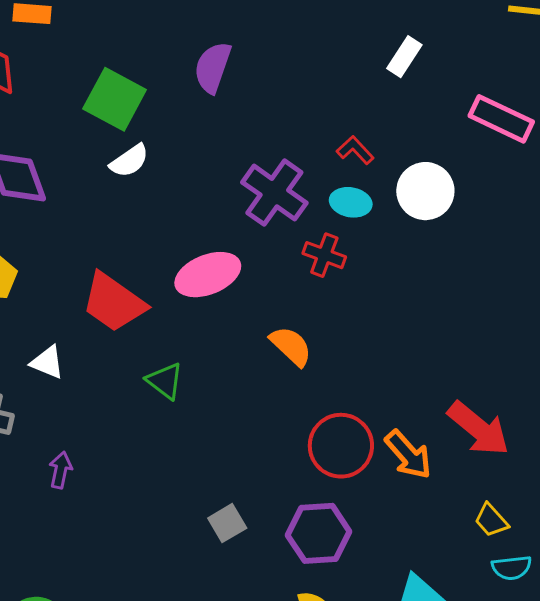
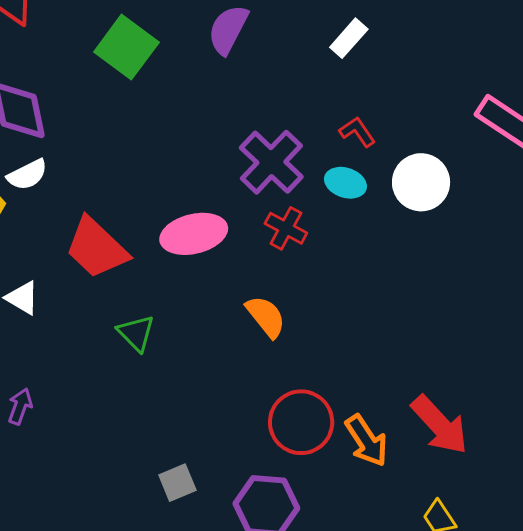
white rectangle: (404, 57) -> (349, 38), moved
white semicircle: (129, 161) -> (27, 175), moved
red cross: (324, 255) -> (286, 228), moved

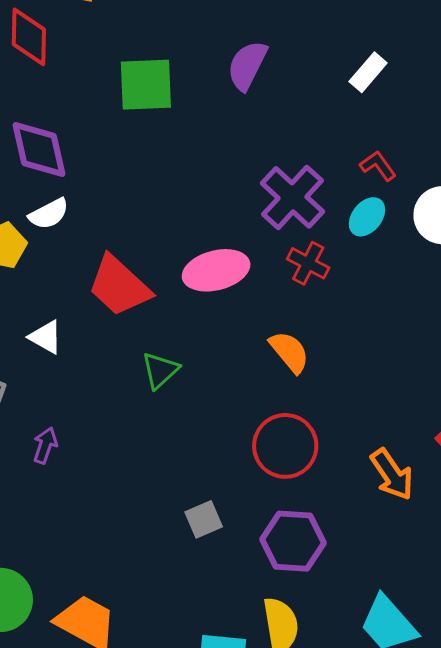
green square: (126, 47) -> (146, 85), turned -38
cyan ellipse: (345, 183) -> (367, 217), turned -69
green triangle: (136, 333) -> (160, 370), turned 33
red circle: (301, 422) -> (285, 446), moved

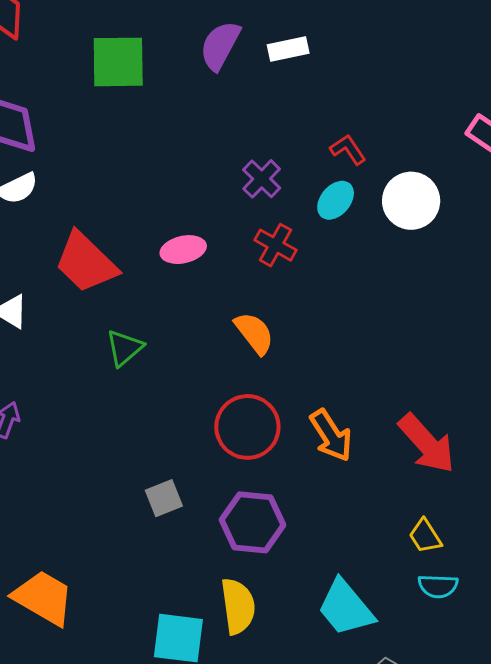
white rectangle: (368, 72) -> (288, 49), moved, turned 36
purple cross: (293, 197) -> (262, 179), size x0.6
pink ellipse: (216, 270) -> (183, 250), size x0.7
orange arrow: (392, 474) -> (331, 436), moved

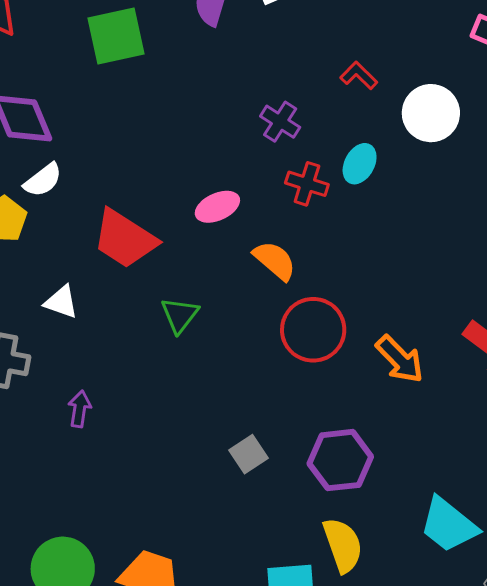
cyan ellipse: (336, 200) -> (360, 164), moved
orange semicircle: (254, 333) -> (275, 260), moved
red circle: (247, 427) -> (313, 330), moved

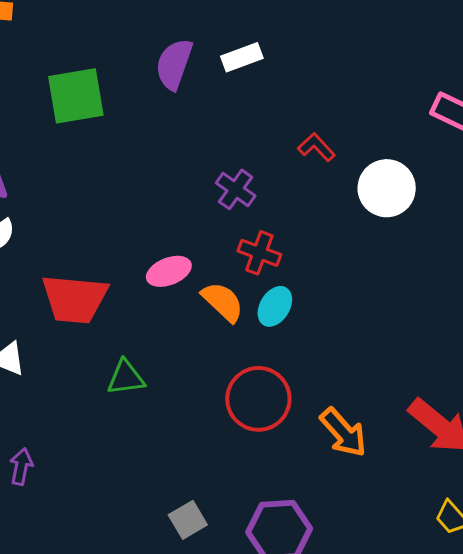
cyan ellipse: (360, 164) -> (275, 306), moved
red trapezoid: (125, 239) -> (75, 299), turned -30
orange semicircle: (275, 260) -> (223, 302), moved
green triangle: (180, 315) -> (126, 378), turned 42

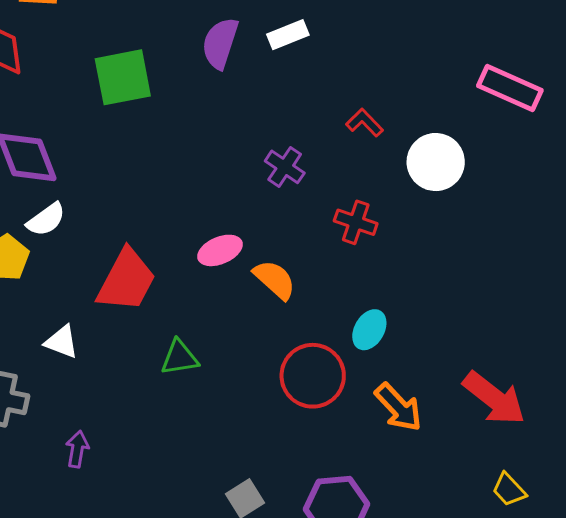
red cross: (259, 253) -> (356, 222), moved
red trapezoid: (75, 299) -> (126, 280), turned -66
cyan ellipse: (275, 306) -> (369, 330), moved

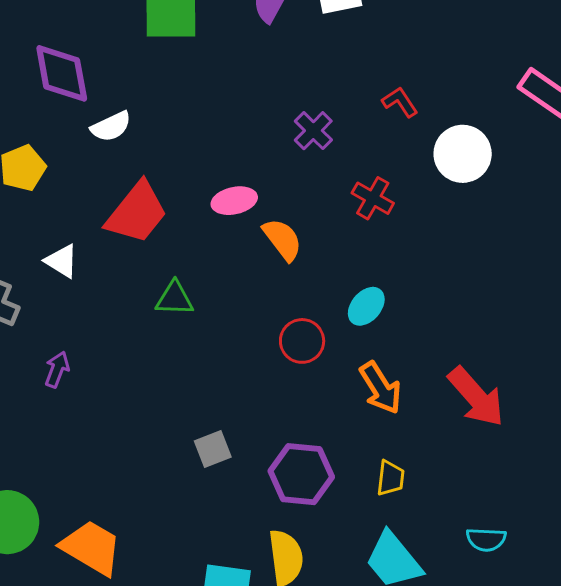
white semicircle: (46, 219) -> (111, 126), moved
red circle: (313, 376) -> (302, 341), size x0.7
yellow trapezoid: (509, 490) -> (390, 478), moved, turned -141

